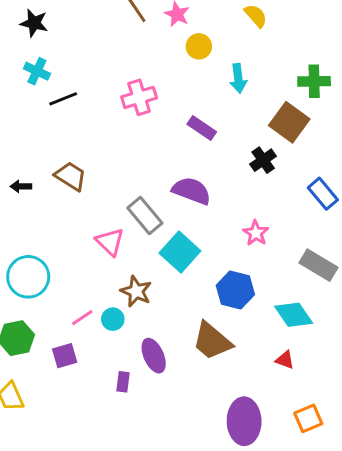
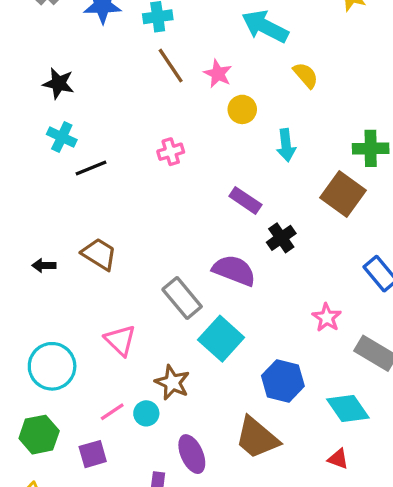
pink cross: (139, 97) -> (171, 152), moved, size x0.7
black cross: (263, 160) -> (281, 238), moved
pink star: (256, 233) -> (327, 317), moved
pink triangle: (110, 242) -> (120, 340), moved

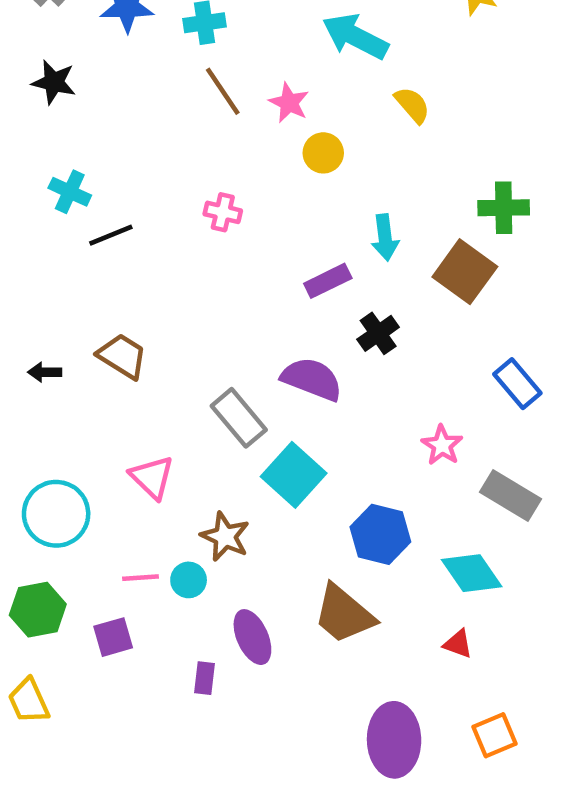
black star: (59, 83) -> (54, 82), moved
cyan arrow: (286, 145) -> (385, 237), moved
pink cross: (171, 152) -> (223, 212), turned 30
purple rectangle: (245, 200) -> (328, 281), turned -60
pink line: (112, 412) -> (141, 578), turned 30

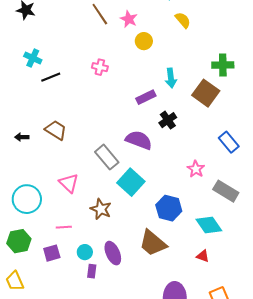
cyan circle: (189, 580) -> (85, 252), moved

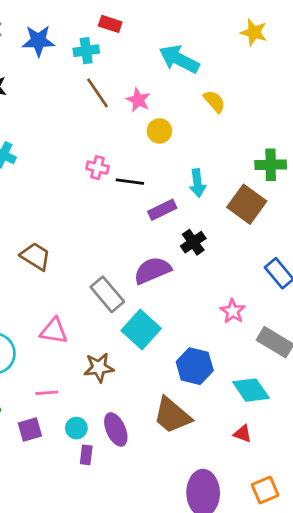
black line: (51, 77) -> (130, 182), moved, turned 30
purple semicircle: (139, 140) -> (152, 270), turned -44
pink triangle: (69, 183) -> (54, 331), turned -35
brown star: (101, 209) -> (99, 368), turned -30

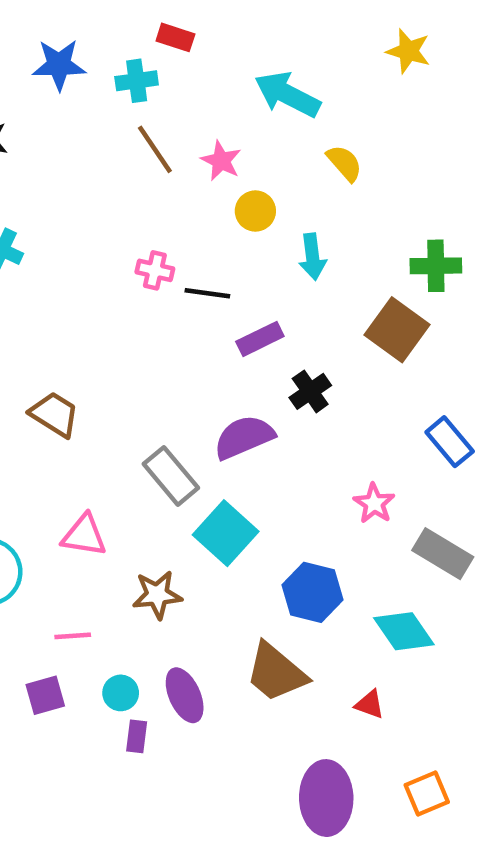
cyan arrow: (197, 183) -> (312, 257), moved
red triangle: (243, 434) -> (370, 704), moved

